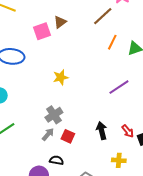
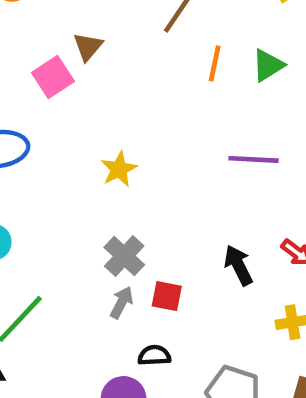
purple line: (119, 87) -> (254, 159), turned 50

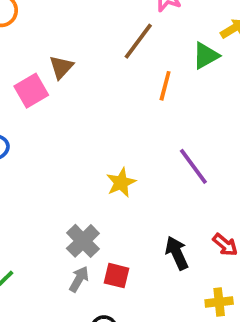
green triangle: (268, 65) -> (206, 56), moved
purple line: (254, 159) -> (193, 166), turned 48
yellow star: (119, 169) -> (121, 183), moved

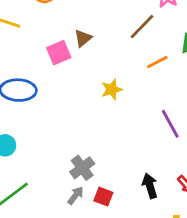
orange line: (165, 86) -> (157, 62), turned 40
yellow star: (121, 183) -> (112, 89), moved

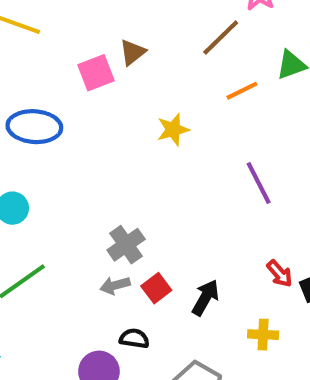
black arrow: (150, 186) -> (205, 298), moved, turned 45
gray arrow: (76, 195) -> (115, 285), turned -144
red square: (103, 197) -> (156, 288), turned 30

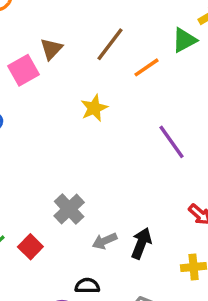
brown line: (221, 37) -> (110, 44), moved
gray arrow: (115, 285) -> (105, 241), moved
red square: (156, 288) -> (30, 247), moved

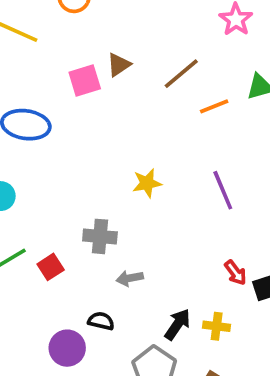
yellow star: (94, 108) -> (147, 183), moved
gray cross: (69, 209) -> (100, 236), turned 36
black arrow: (141, 243) -> (177, 324), moved

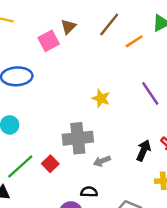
yellow star: (147, 183) -> (101, 98), turned -30
gray cross: (100, 236) -> (78, 138), size x1.4
black arrow: (177, 324) -> (144, 150), moved

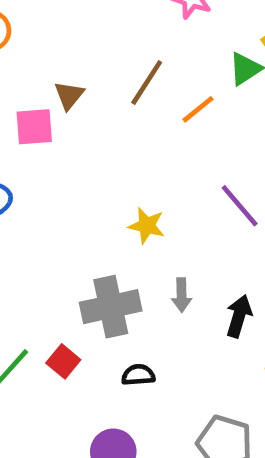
pink square: (49, 41) -> (34, 127), turned 30
gray arrow: (102, 161) -> (181, 295), moved, turned -63
black semicircle: (89, 192) -> (138, 375), moved

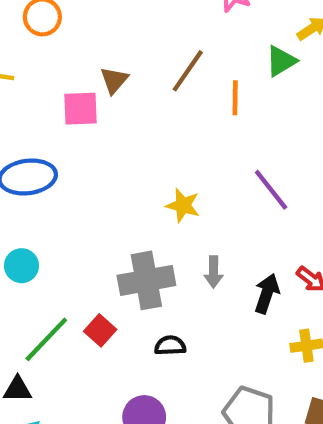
orange line: (198, 109) -> (235, 98), turned -52

